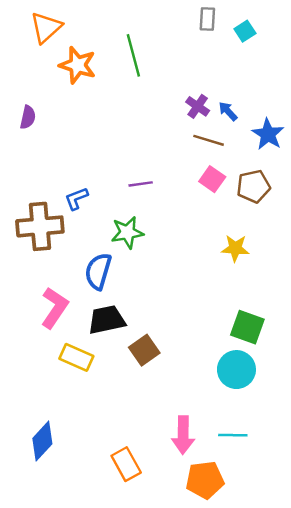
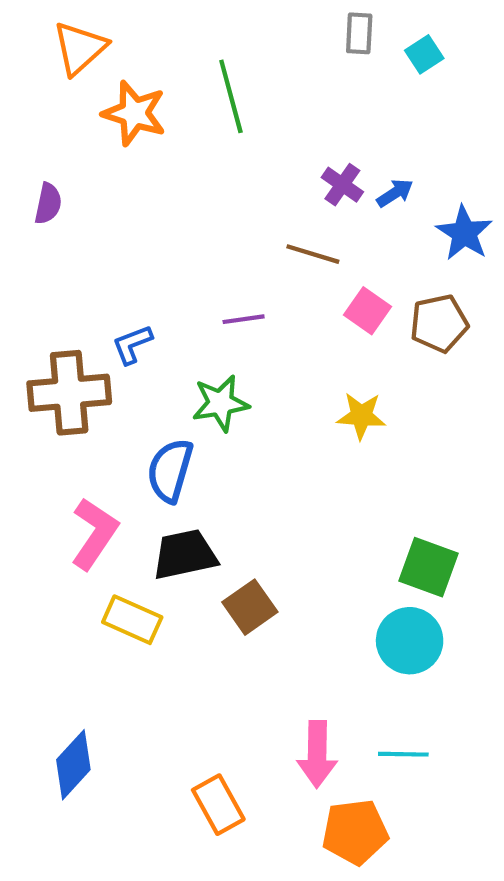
blue arrow: (228, 111) -> (395, 193), turned 100
brown line: (209, 140) -> (313, 254), moved
yellow star: (235, 248) -> (361, 416), moved

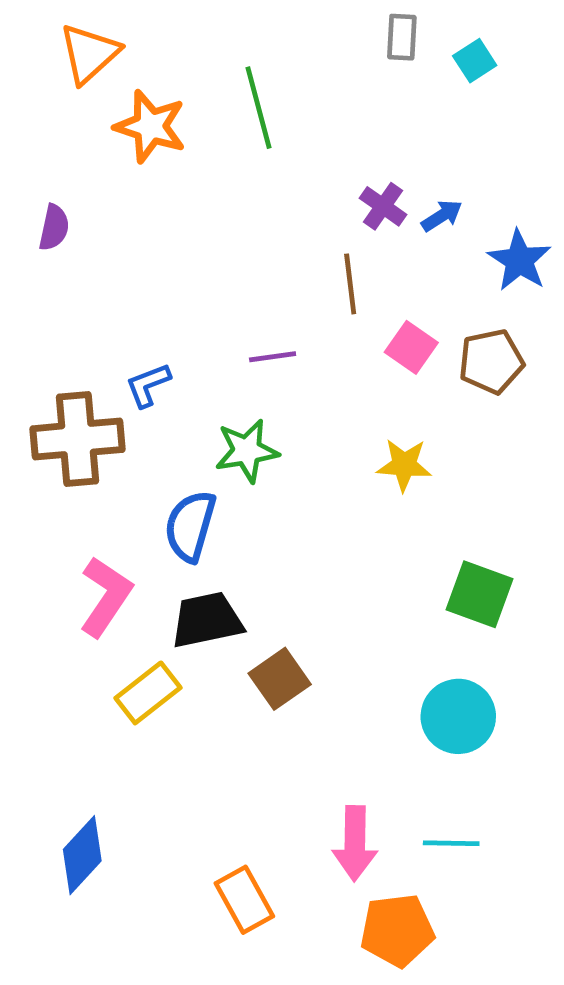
brown line: (313, 254) -> (350, 284), turned 66
green square: (429, 567) -> (479, 594), moved
yellow rectangle: (132, 620) -> (148, 693), turned -62

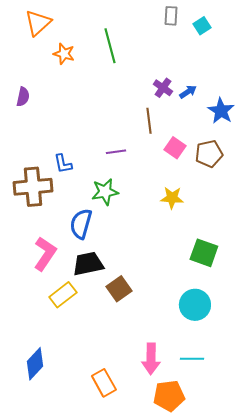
orange star: (150, 126) -> (64, 54), size x0.7
blue L-shape: (148, 385) -> (63, 164), turned -80

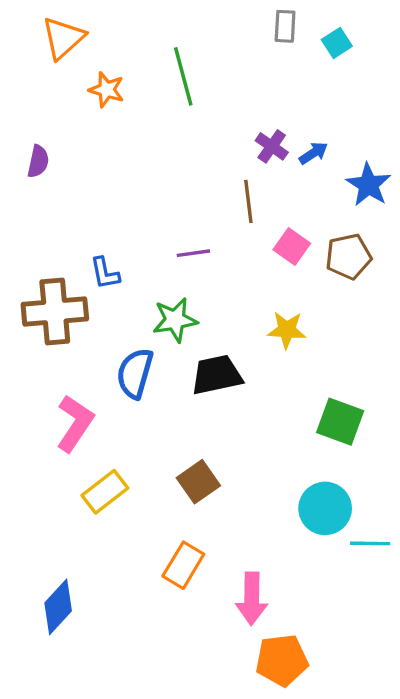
black trapezoid: (88, 264) -> (217, 375), moved
cyan line: (192, 359) -> (370, 543), moved
orange rectangle: (104, 383) -> (183, 565), moved, turned 60

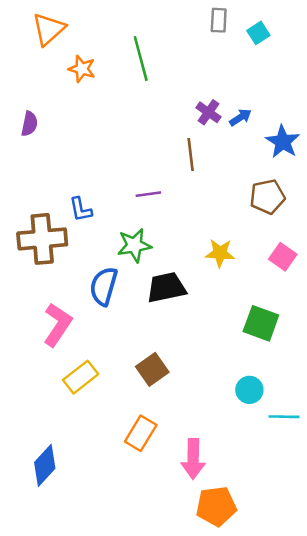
pink square: (292, 246) -> (283, 257), moved
cyan circle: (325, 508) -> (249, 390), size x0.7

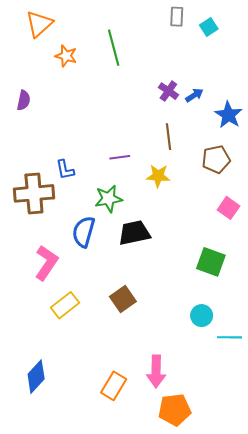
brown line: (191, 154) -> (168, 137), moved
yellow star: (220, 253) -> (158, 176), moved
orange rectangle: (141, 433) -> (114, 386), moved

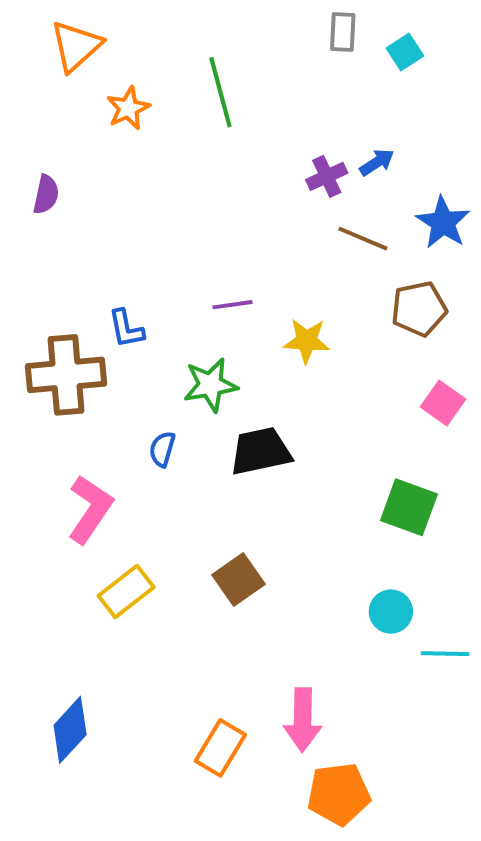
orange star: (66, 56) -> (128, 108), turned 30
purple cross: (168, 91) -> (327, 176), turned 30
blue arrow: (194, 95) -> (377, 162), moved
brown line: (168, 137) -> (363, 239), moved, turned -60
blue semicircle: (84, 232) -> (162, 449), size x0.6

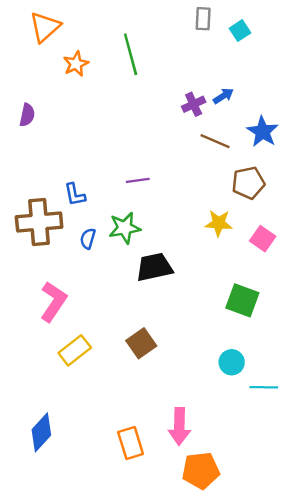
yellow star: (307, 341) -> (219, 223), moved
blue semicircle: (162, 449) -> (88, 239), moved
orange rectangle: (220, 748) -> (131, 443), turned -48

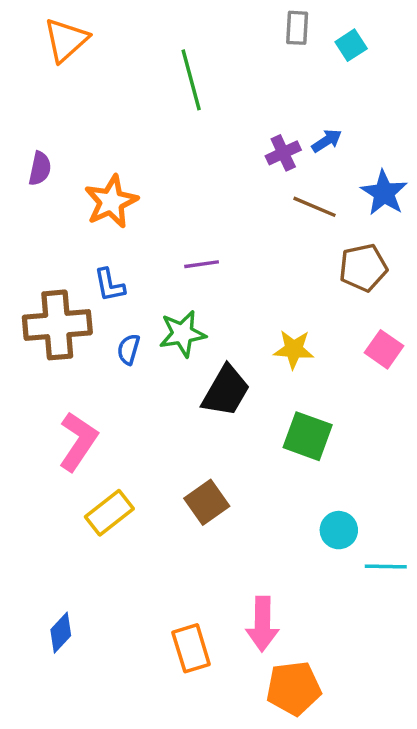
orange star: (76, 64) -> (111, 202), moved, size x1.4
yellow star: (219, 223) -> (294, 349), moved
black trapezoid: (154, 267) -> (226, 391), turned 132
green square: (242, 300) -> (308, 436), moved
blue diamond: (41, 432) -> (61, 633), size x0.7

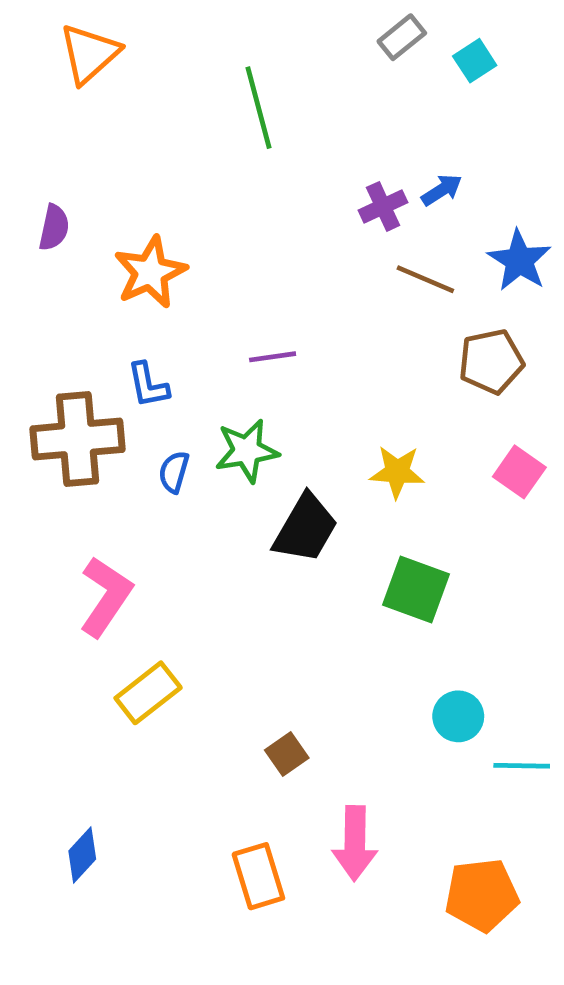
gray rectangle: (297, 28) -> (402, 37), turned 48
brown square: (207, 502) -> (287, 754), moved, size x0.7
orange pentagon: (294, 688) -> (482, 895), moved

